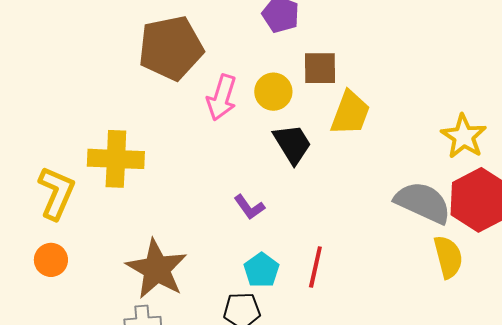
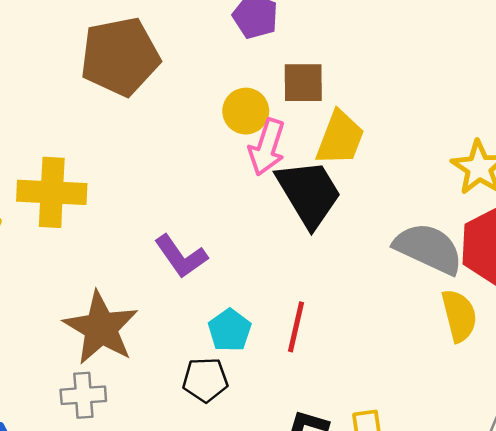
pink arrow: (222, 98) -> (267, 147), moved
black trapezoid: (292, 144) -> (309, 193), moved, size x1.4
purple L-shape: (249, 207) -> (181, 256), moved, size x1.4

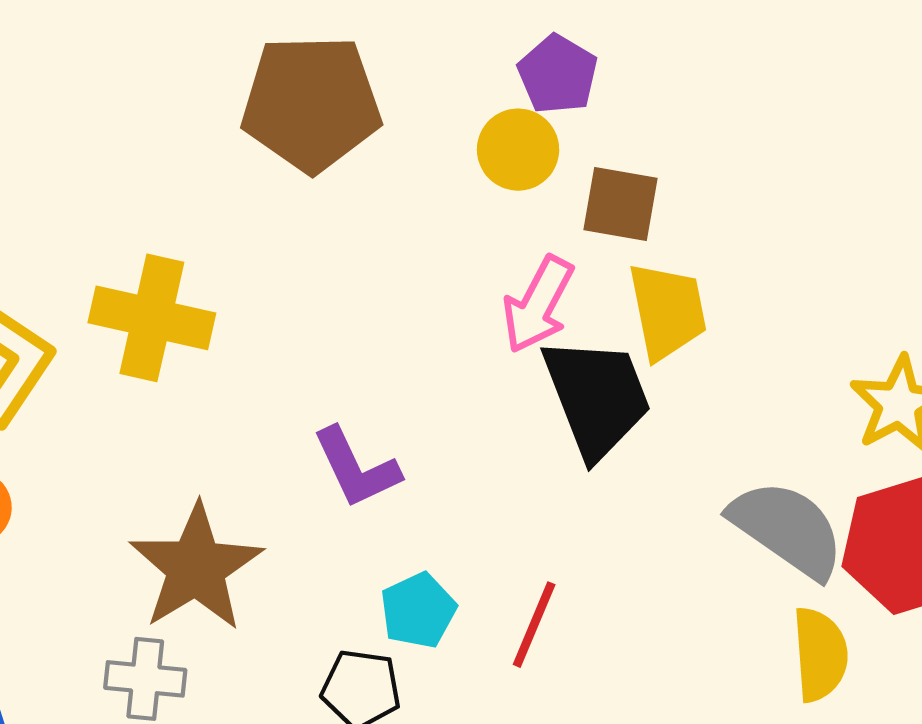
yellow circle: (246, 111) -> (518, 150), moved
yellow trapezoid: (340, 138) -> (667, 311), turned -42

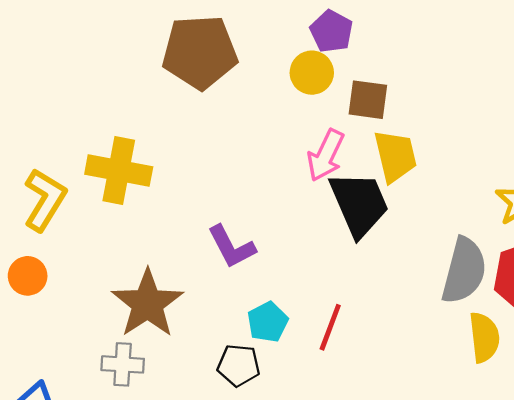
gray semicircle: (787, 529) -> (464, 271), turned 72

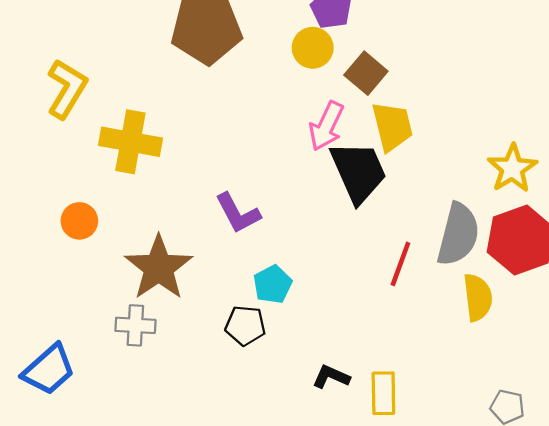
brown square: (368, 100) -> (366, 73), turned 33
yellow L-shape: (45, 200) -> (67, 89), moved
orange circle: (28, 276) -> (79, 221), moved
red line: (330, 327) -> (400, 264), moved

